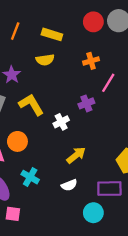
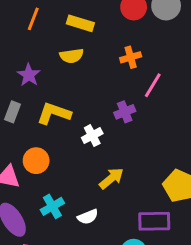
yellow L-shape: (31, 105) -> (54, 113), turned -40
cyan cross: (30, 177) -> (52, 206), turned 30
white semicircle: (69, 185) -> (88, 217), moved

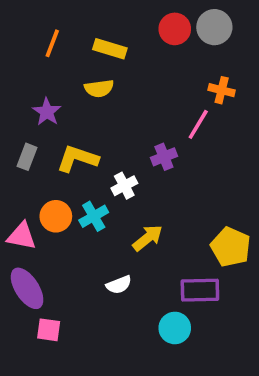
orange cross: (131, 57) -> (222, 90), moved, turned 30
cyan cross: (52, 206) -> (94, 216), moved

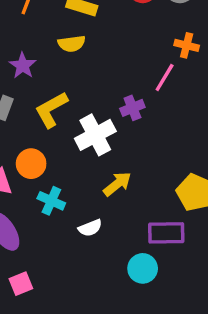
yellow L-shape: (77, 159) -> (51, 110), turned -48
white cross: (124, 186) -> (95, 135), size x1.6
cyan cross: (94, 216) -> (51, 201), moved, turned -36
pink square: (49, 330) -> (21, 284), moved, turned -30

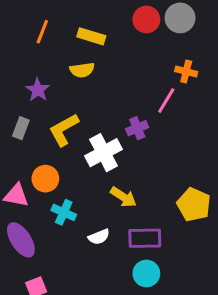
yellow arrow: (117, 184) -> (123, 197), turned 72
purple rectangle: (166, 233) -> (145, 238), moved

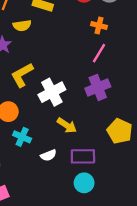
yellow semicircle: (82, 70) -> (22, 26), moved
orange cross: (186, 72) -> (99, 26), moved
purple cross: (137, 128) -> (98, 88), moved, size x1.5

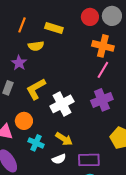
orange cross: (99, 26) -> (103, 46), size x1.5
yellow arrow: (67, 125) -> (64, 139), moved

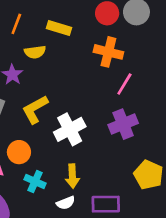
orange cross: (103, 46) -> (108, 52), moved
yellow arrow: (64, 139) -> (72, 176), turned 54

